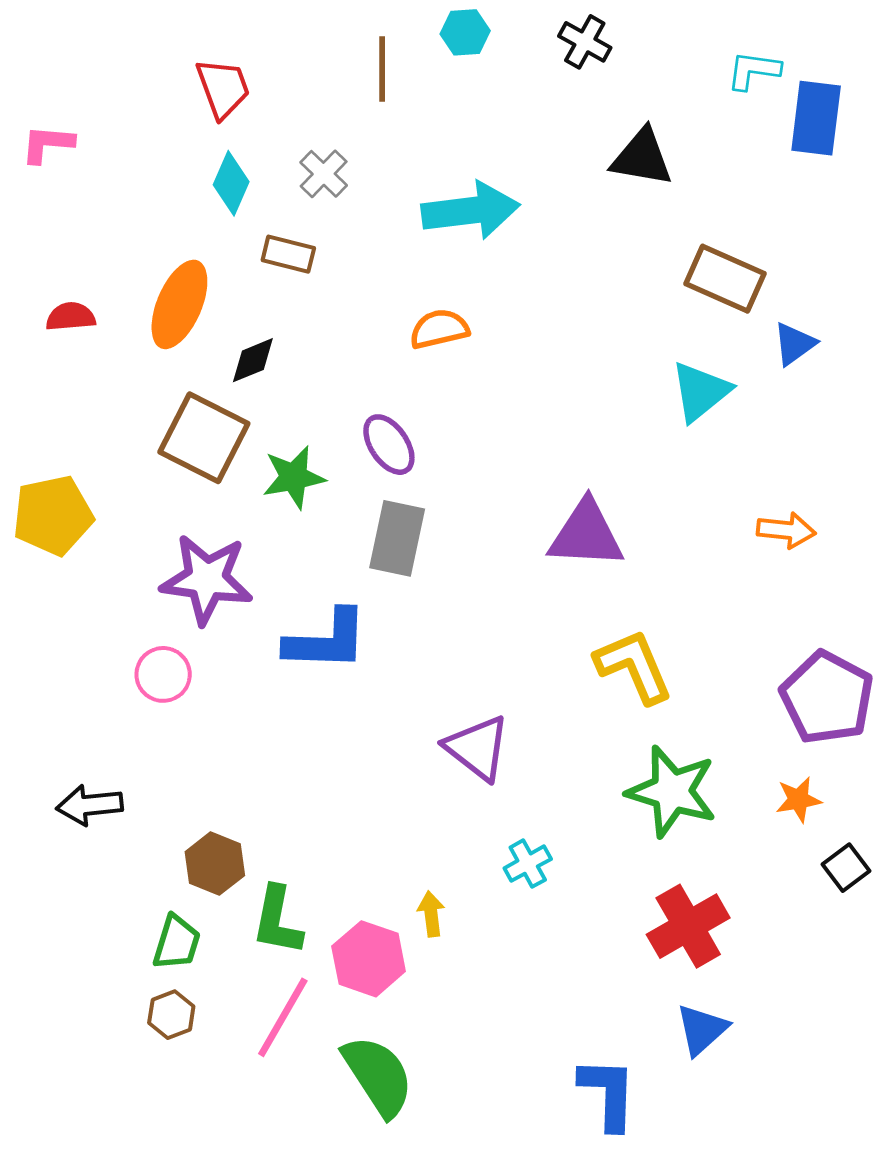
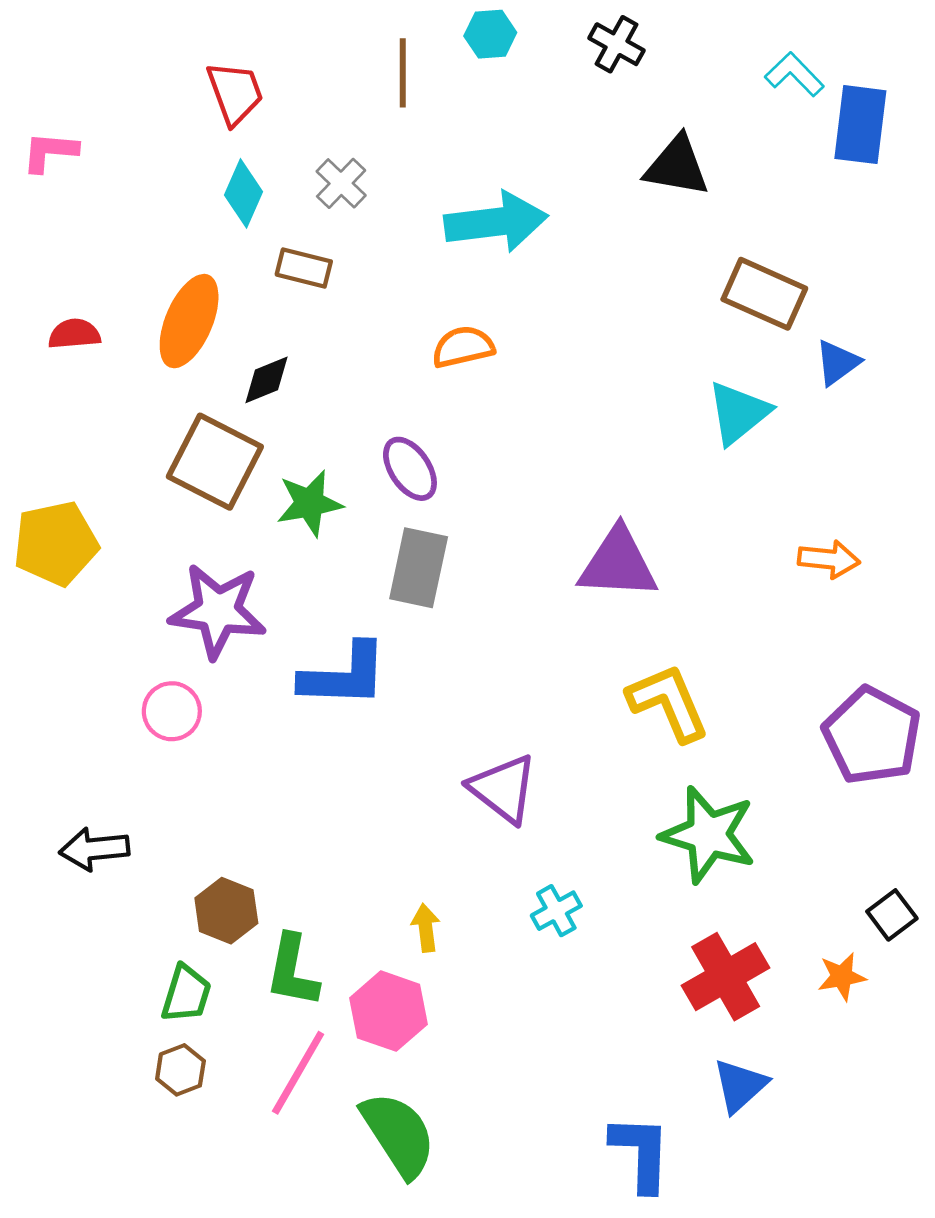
cyan L-shape: (754, 70) -> (794, 74), turned 38
orange star: (798, 800) -> (842, 977), moved
yellow arrow: (431, 914) -> (426, 928), moved

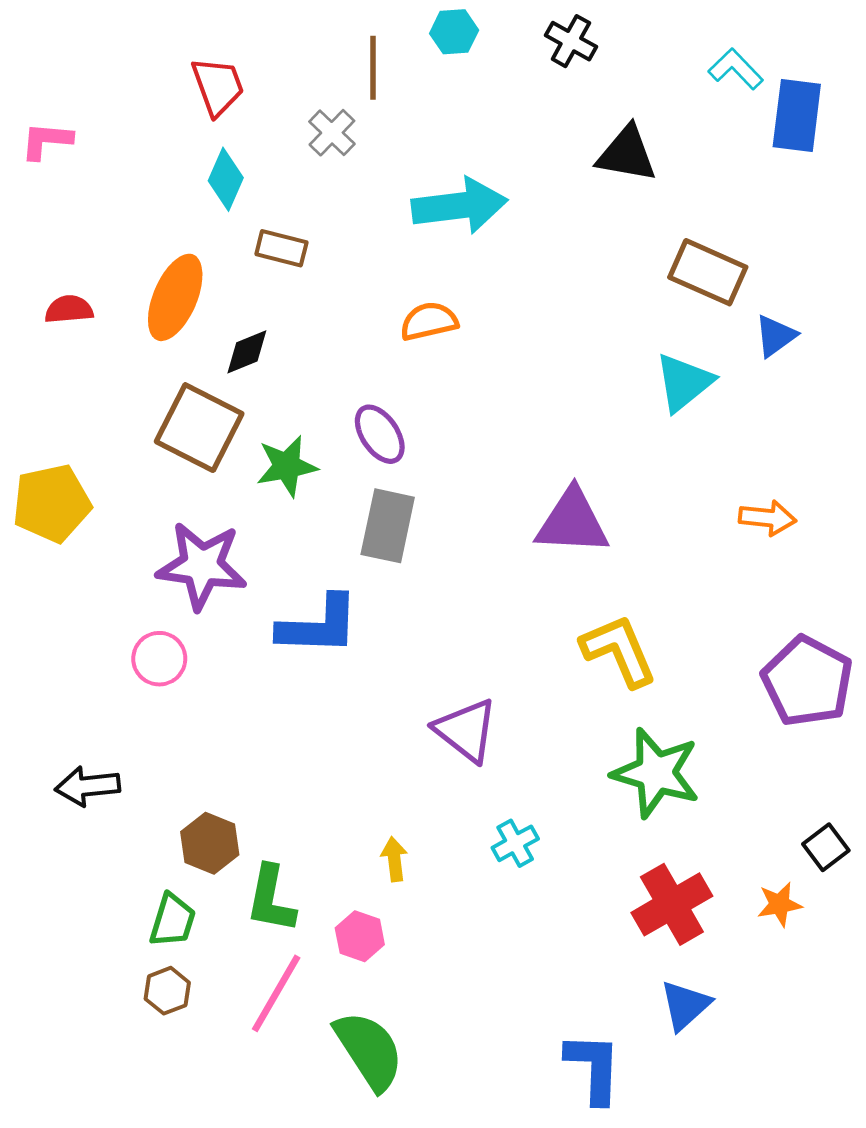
gray cross: (341, 183) -> (332, 133), moved
pink hexagon: (388, 1011) -> (360, 936), size x0.7

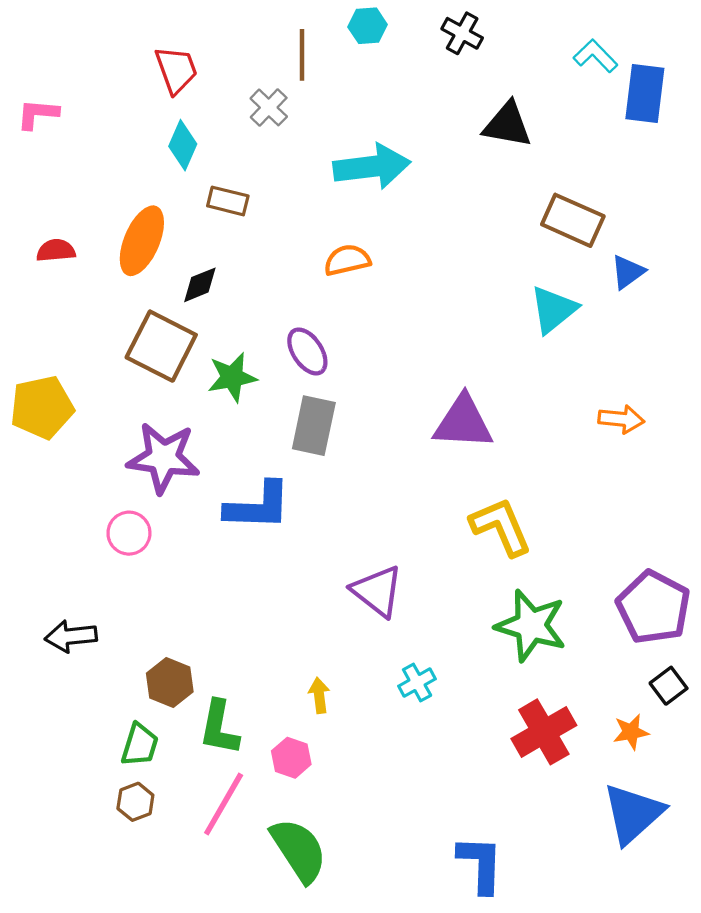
purple pentagon: (807, 681) -> (653, 607), moved
blue triangle: (685, 1005) -> (633, 814), moved, size x1.5

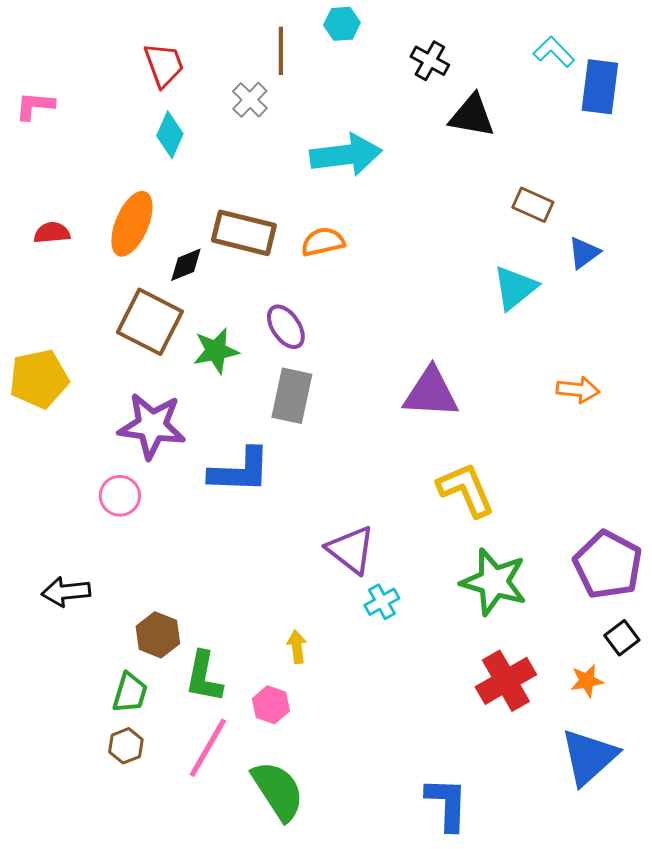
black cross: (462, 33) -> (430, 61), moved
brown rectangle: (228, 201) -> (244, 233), moved, size x1.6
brown rectangle: (573, 220) -> (533, 205), size x0.7
cyan cross: (417, 682) -> (382, 602), moved

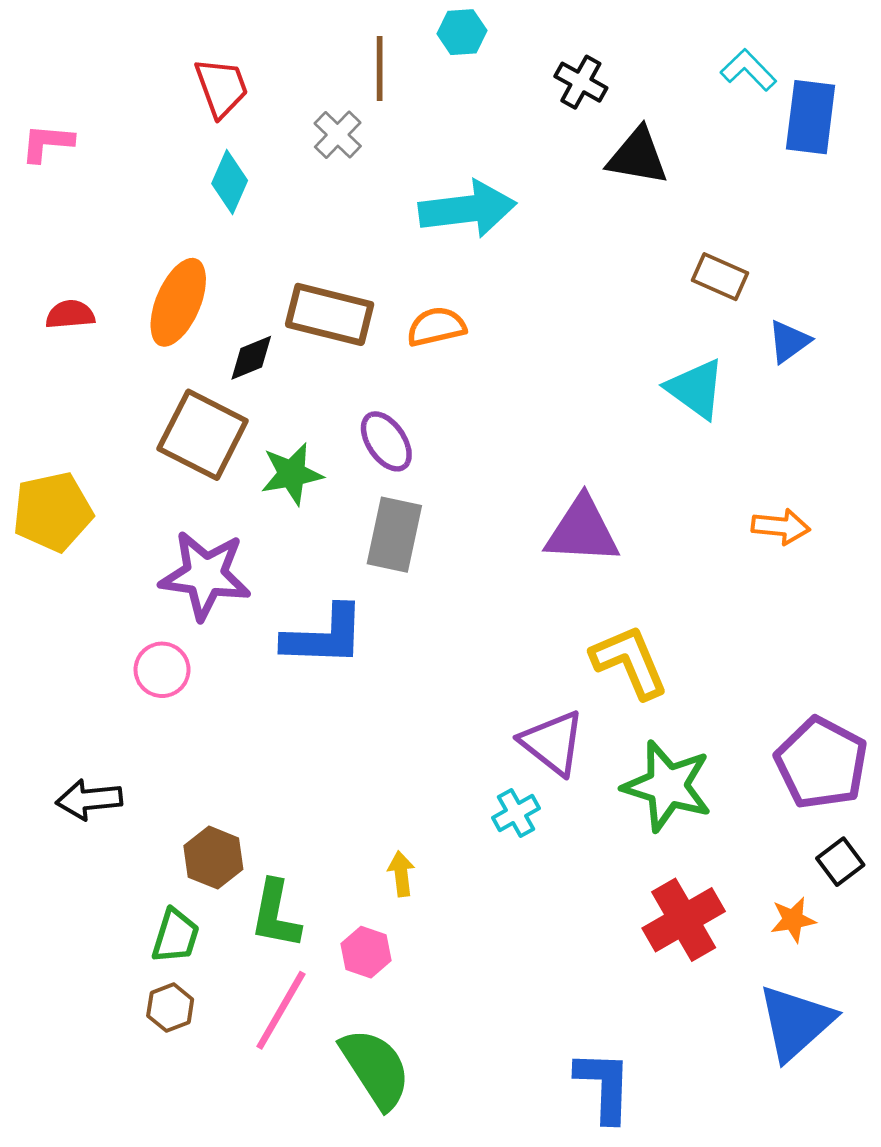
cyan triangle: (515, 288) -> (696, 389), turned -45
purple triangle: (351, 550) -> (552, 743), moved

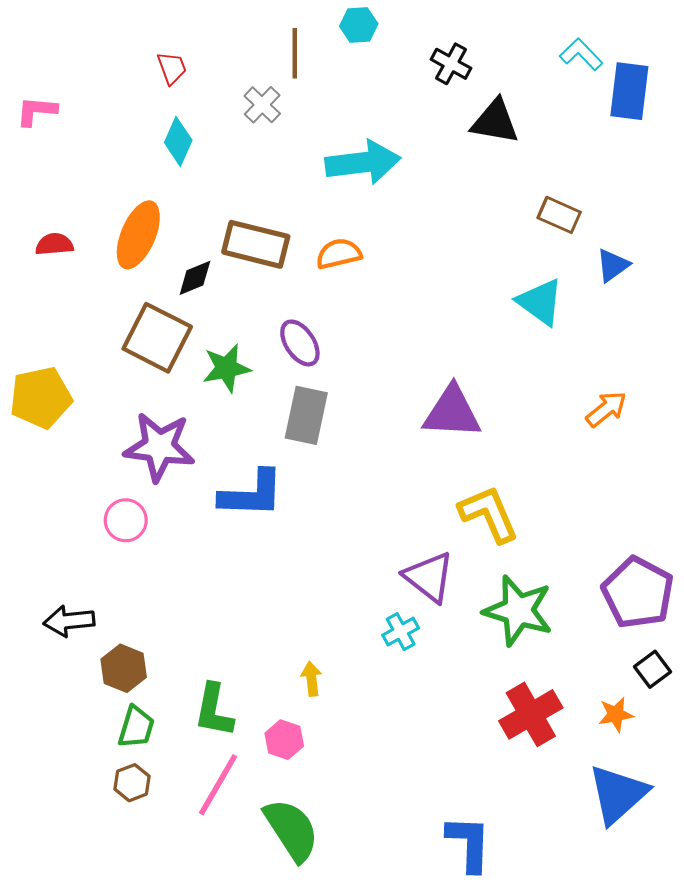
red trapezoid: (221, 87) -> (172, 68), size x0.7
orange arrow: (781, 527) -> (606, 409), turned -45
brown hexagon: (213, 858) -> (124, 668), moved

